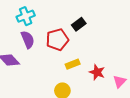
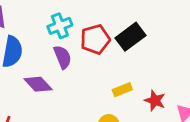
black rectangle: (79, 24) -> (130, 37), size x1.5
red pentagon: (57, 40) -> (95, 39), moved

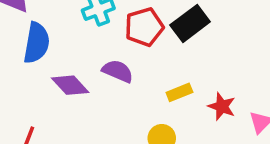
purple semicircle: (63, 57) -> (118, 71), moved, turned -45

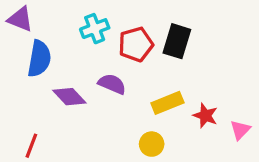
black rectangle: (190, 23) -> (177, 41), turned -36
yellow rectangle: (179, 92) -> (167, 103), size x1.4

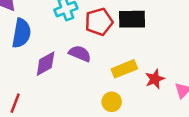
black rectangle: (177, 41) -> (132, 19), turned 72
purple diamond: (69, 97) -> (46, 64), turned -76
red star: (205, 116) -> (155, 79), turned 30

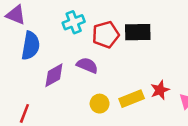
yellow rectangle: (124, 69) -> (132, 99), moved
yellow circle: (112, 102) -> (100, 104), moved

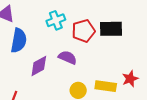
yellow rectangle: (132, 99) -> (106, 86), turned 30

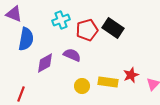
black rectangle: (111, 29) -> (113, 28), turned 35

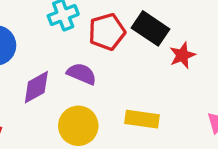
red star: (131, 75) -> (182, 55), moved
yellow circle: (82, 86) -> (78, 126), moved, size x1.5

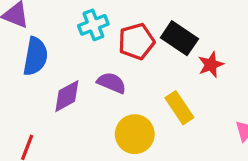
yellow rectangle: (142, 119) -> (179, 108), moved, turned 48
yellow circle: (78, 126) -> (135, 134), moved

